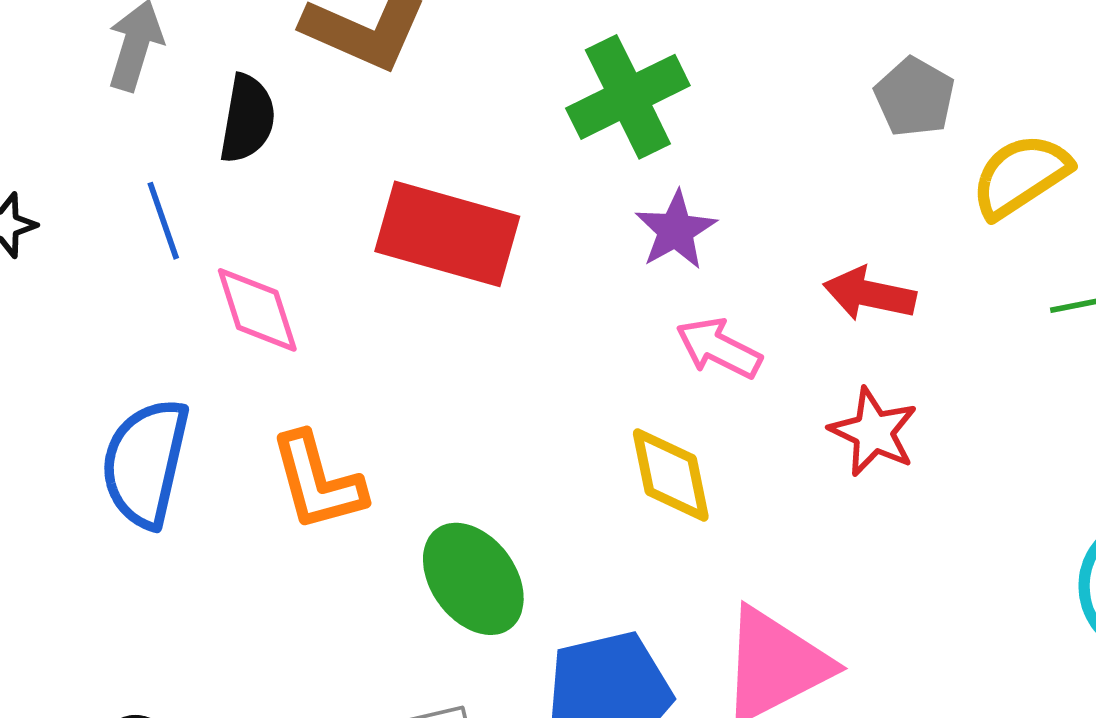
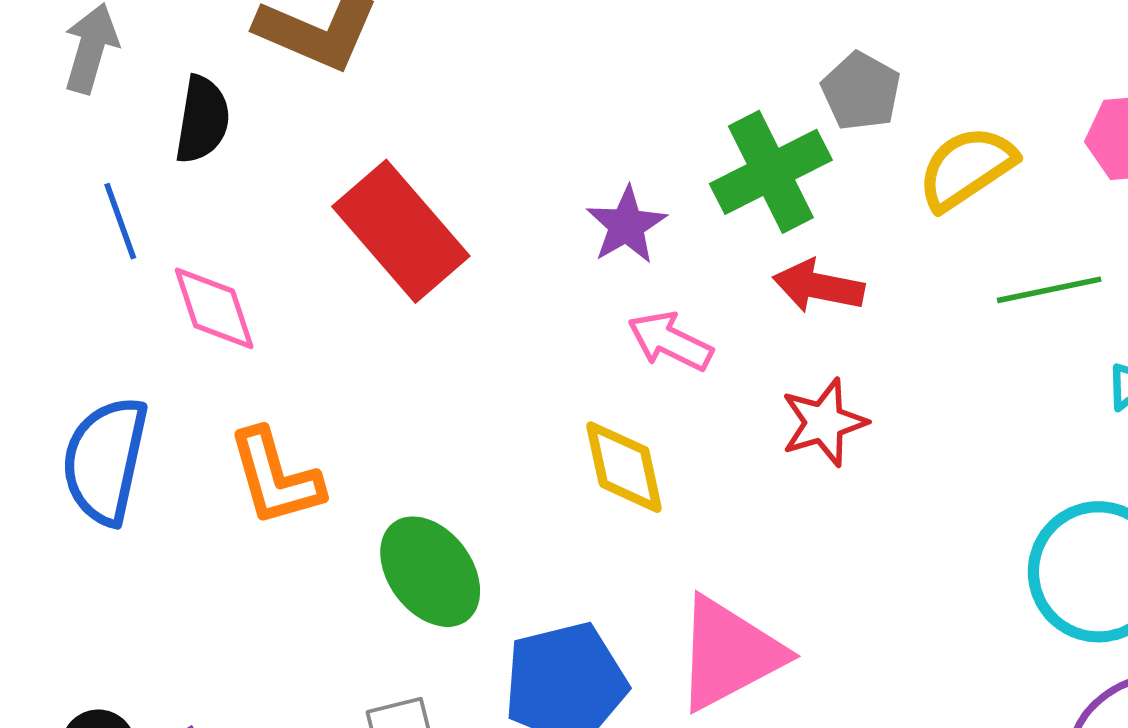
green cross: (628, 97) -> (771, 172), moved
red rectangle: (447, 234) -> (401, 231), turned 34
red star: (873, 432) -> (824, 422), turned 30

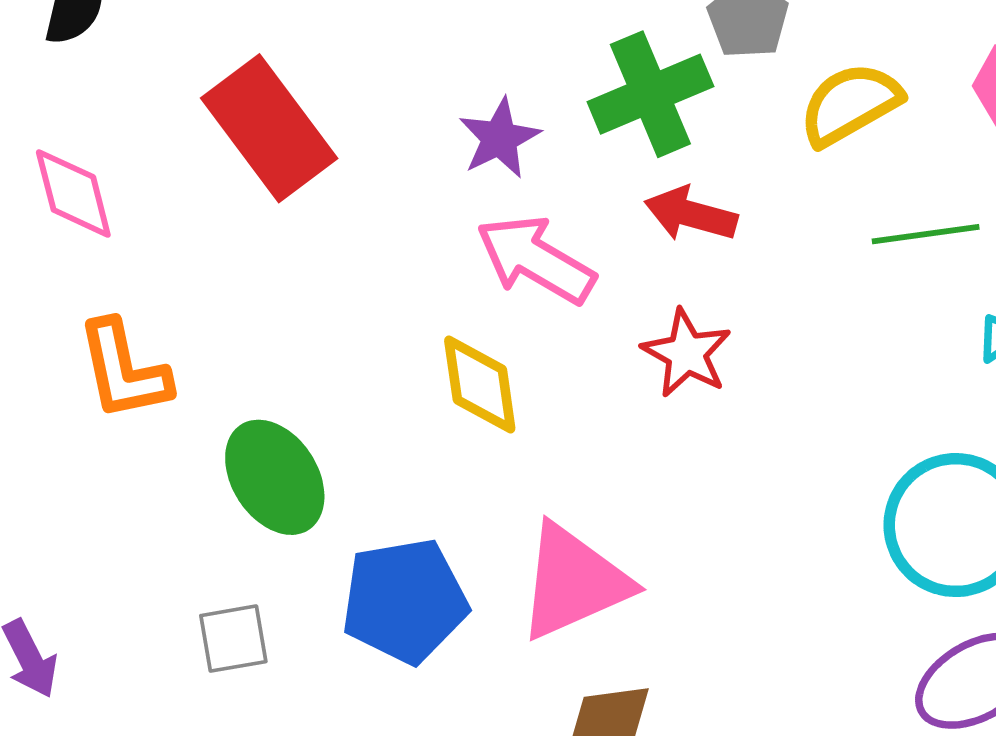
pink arrow: (670, 341) -> (536, 260), size x1.4
red star: (824, 422) -> (687, 353), turned -30

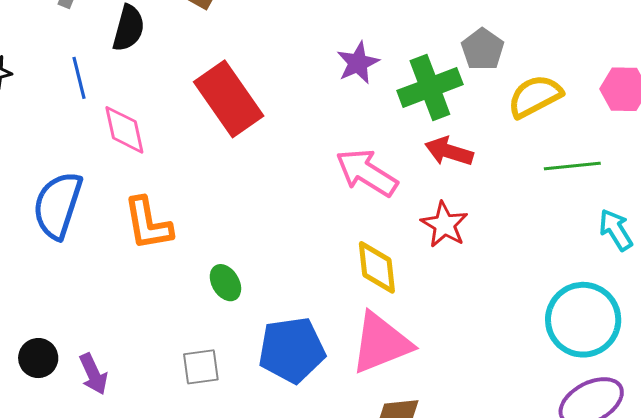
purple star: (499, 138) -> (358, 63), moved
yellow diamond: (480, 385) -> (377, 267), moved
green ellipse: (275, 477) -> (225, 283), size x0.6

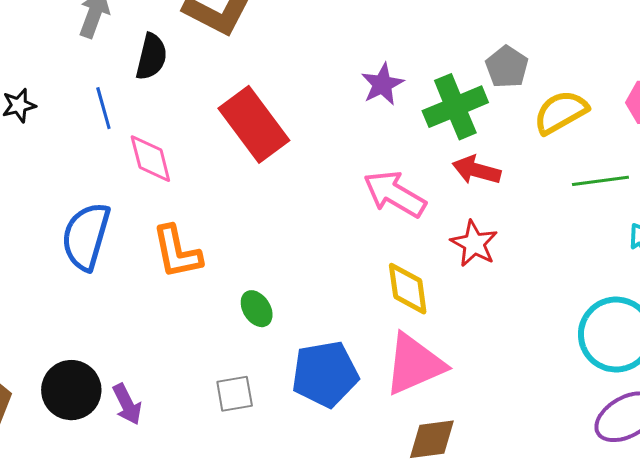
black circle: (38, 358) -> (71, 390), size x1.5

